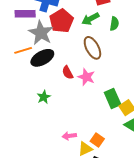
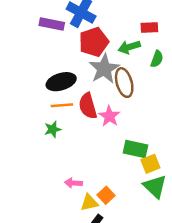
gray star: (41, 33) -> (104, 69), moved
orange line: (23, 50) -> (62, 105), moved
red semicircle: (68, 72) -> (88, 106), size x1.5
green rectangle: (113, 99) -> (135, 149), turned -66

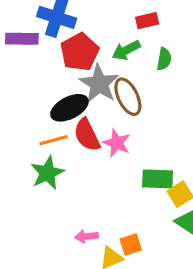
black ellipse: (61, 82) -> (69, 108), moved
green star: (53, 129) -> (47, 173), size x1.5
orange square: (106, 195) -> (131, 245), turned 35

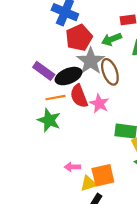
purple rectangle: (22, 39) -> (44, 71), moved, turned 30
green star: (47, 173) -> (49, 120), turned -30
orange square: (131, 245) -> (103, 175), size x1.5

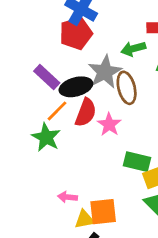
red pentagon: (79, 38) -> (76, 33), moved
red semicircle: (79, 96) -> (86, 113), turned -145
orange line: (55, 98) -> (57, 111), turned -42

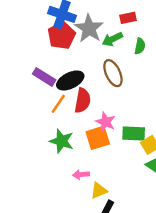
gray star: (105, 72) -> (89, 28), moved
pink star: (109, 124) -> (106, 122), moved
green star: (46, 137) -> (62, 141), moved
orange square: (103, 212) -> (98, 138), moved

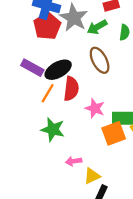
orange square: (98, 138) -> (114, 133), moved

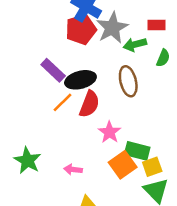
green star: (53, 129) -> (27, 161), moved
orange square: (114, 133) -> (123, 165), turned -30
pink arrow: (74, 161) -> (73, 170), moved

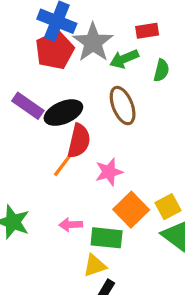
orange line: (62, 102) -> (64, 164), moved
pink star: (110, 132) -> (109, 172), turned 30
green rectangle: (137, 151) -> (107, 238), moved

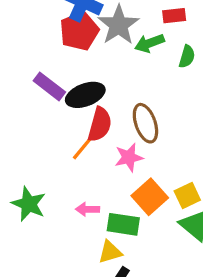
brown ellipse: (123, 106) -> (145, 123), moved

